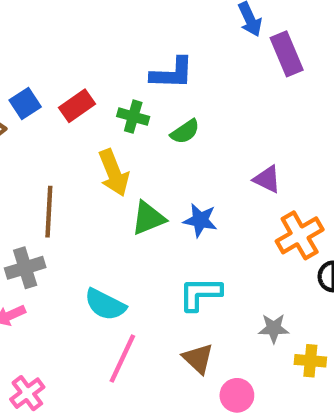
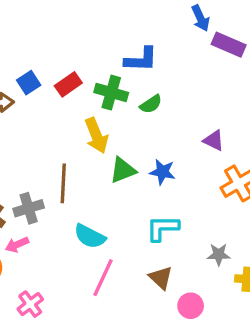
purple rectangle: (287, 54) -> (229, 45), turned -44
green cross: (133, 117) -> (111, 93), size x1.4
brown line: (49, 212) -> (63, 183), moved

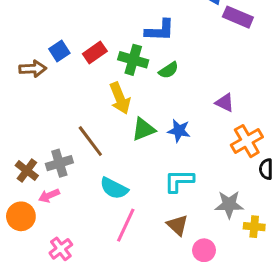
brown line: (63, 183) -> (90, 141), turned -40
gray star: (219, 255) -> (229, 205), size x1.4

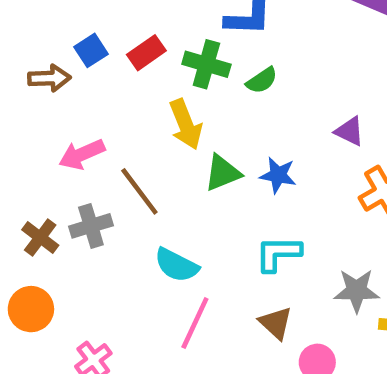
pink arrow: (49, 196) -> (82, 154), moved, size x1.4

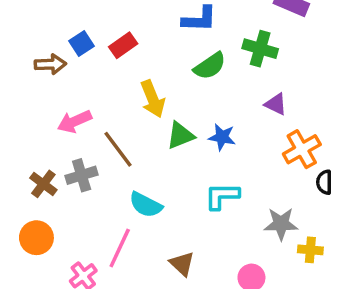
green cross: (206, 64) -> (260, 49), moved
green semicircle: (262, 80) -> (210, 66), size x1.4
pink line: (195, 323) -> (120, 248), moved
brown triangle: (276, 323) -> (182, 264), moved

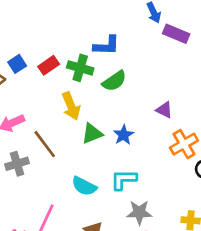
green cross: (260, 49) -> (80, 68), moved
blue star: (222, 137) -> (124, 135), turned 30
cyan semicircle: (146, 205) -> (84, 186), moved
gray star: (281, 224) -> (139, 212), moved

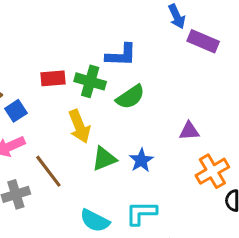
blue square: (17, 64) -> (16, 111), moved
red rectangle: (49, 65) -> (53, 78), turned 30
purple triangle: (164, 110) -> (189, 131), turned -30

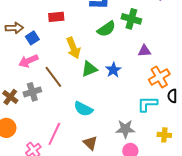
green cross: (90, 81) -> (131, 19), moved
cyan L-shape: (141, 213) -> (147, 104), moved

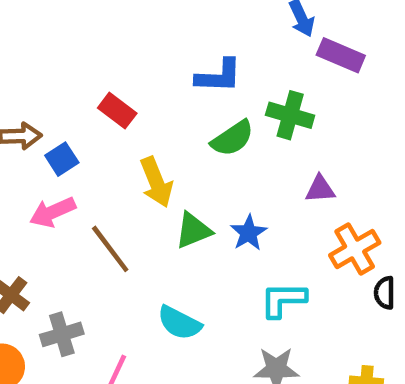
red rectangle: (56, 17) -> (117, 111), turned 42
gray cross: (32, 92) -> (62, 334), moved
cyan L-shape: (147, 104) -> (283, 300), moved

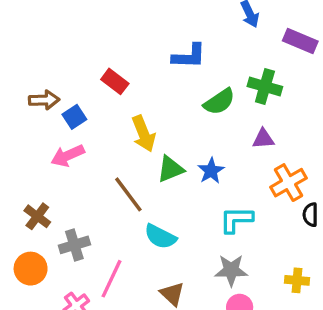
purple rectangle: (341, 55) -> (300, 41), moved
green cross: (290, 115) -> (265, 87), moved
green semicircle: (232, 138) -> (219, 102), moved
brown line: (110, 249) -> (128, 194), moved

